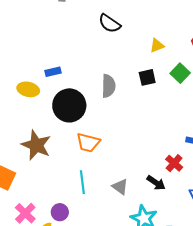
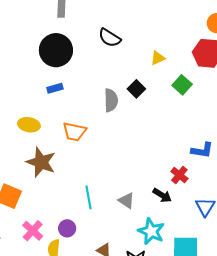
black square: (147, 77) -> (136, 89), moved, turned -30
yellow ellipse: (28, 89) -> (29, 125), moved
black circle: (69, 105) -> (56, 50), moved
orange trapezoid: (88, 143) -> (74, 132), moved

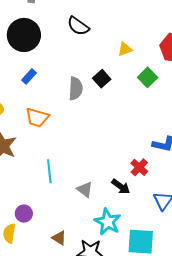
blue rectangle: (55, 88) -> (29, 76), moved, turned -35
cyan line: (89, 197) -> (49, 171), moved

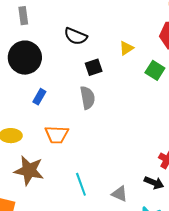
black square: (102, 79) -> (94, 67), moved, turned 36

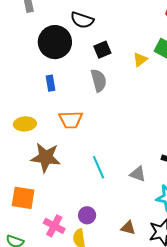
yellow triangle: (126, 48) -> (140, 59), moved
black circle: (25, 58) -> (55, 42), moved
blue rectangle: (39, 97) -> (51, 83), turned -35

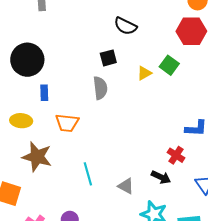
black semicircle: (82, 20) -> (125, 26), moved
black circle: (55, 42) -> (27, 60), moved
blue rectangle: (51, 83) -> (44, 93), moved

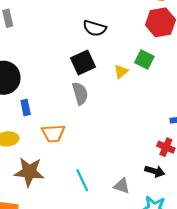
black square: (108, 58) -> (83, 63), size x1.4

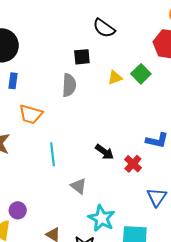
black square: (83, 63) -> (82, 57), size x0.7
black arrow: (155, 171) -> (105, 152), moved
cyan line: (82, 180) -> (52, 154), moved

